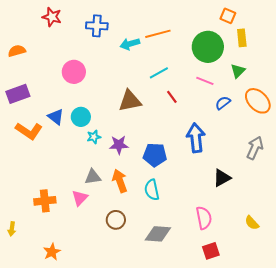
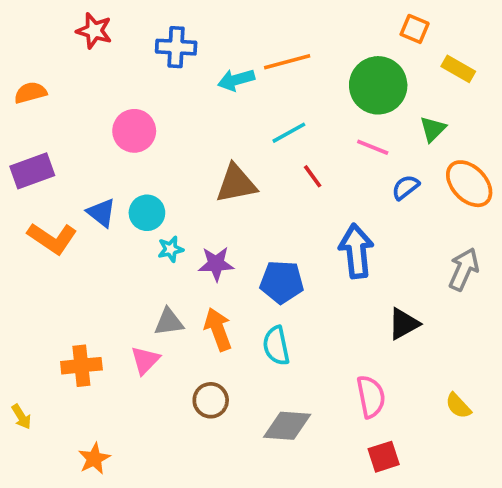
yellow rectangle: (242, 38) -> (458, 69), moved, turned -54
yellow arrow: (12, 229) -> (21, 417), turned -40

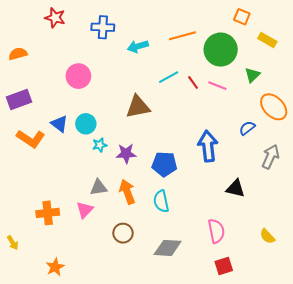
orange line: (287, 62) -> (182, 36), moved
red line: (313, 176) -> (193, 82), moved
blue semicircle: (405, 187) -> (247, 128), moved
black triangle: (404, 324) -> (235, 189), turned 42

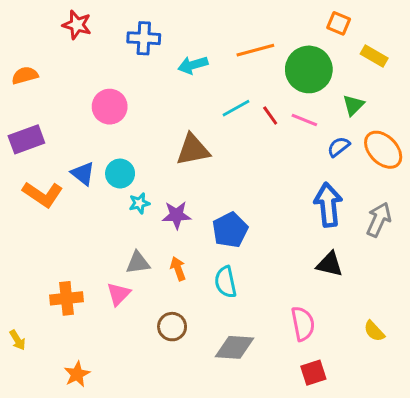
blue semicircle: (247, 128) -> (339, 147), moved
blue arrow: (208, 146) -> (328, 205), moved
blue pentagon: (164, 164) -> (230, 230), turned -30
orange arrow: (127, 192) -> (178, 269), size x0.7

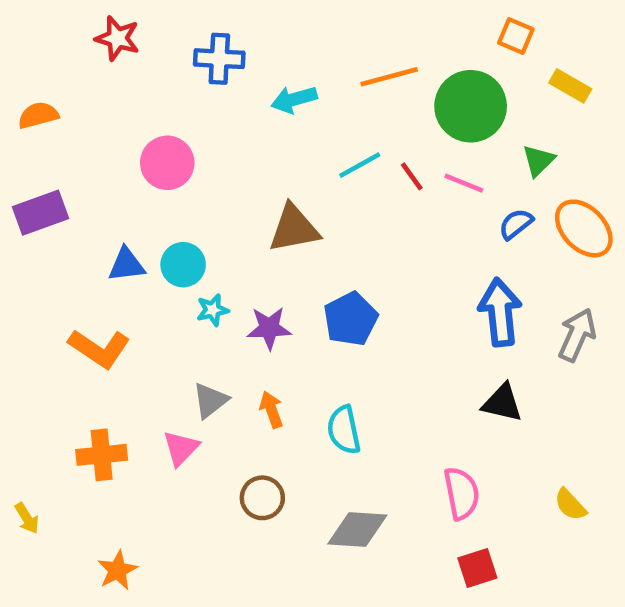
blue triangle: (83, 174) -> (127, 265), turned -45
orange L-shape: (43, 194) -> (99, 348), moved
blue pentagon: (230, 230) -> (351, 319), moved
gray triangle: (138, 263) -> (210, 401), turned -30

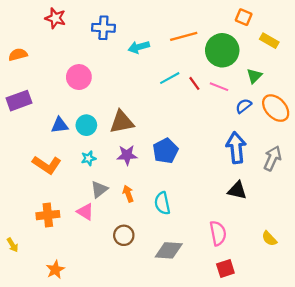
brown triangle: (294, 228) -> (122, 122), moved
cyan star: (213, 310) -> (88, 158), moved
pink triangle: (181, 448) -> (85, 212), turned -42

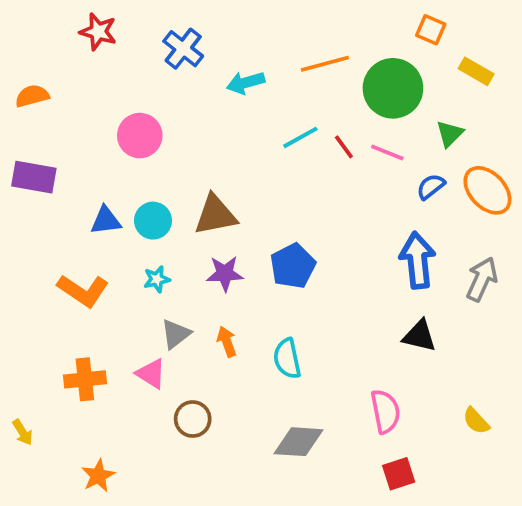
blue cross: (103, 28) -> (183, 49), turned 35
purple rectangle: (19, 101) -> (34, 177), turned 30
brown circle: (124, 235) -> (193, 419), moved

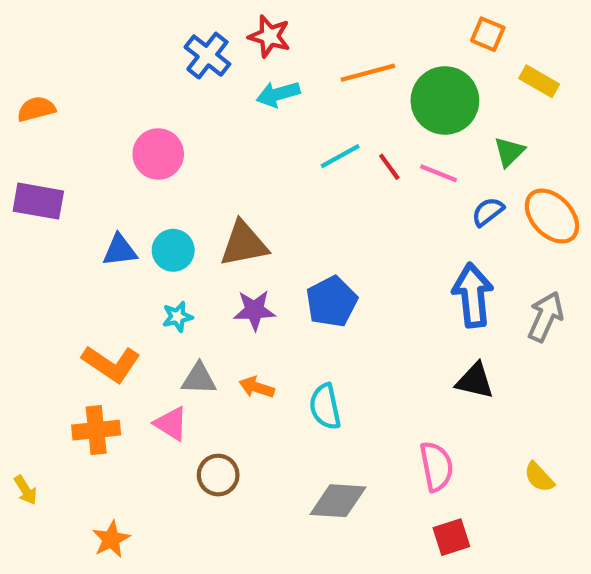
red star: (98, 32) -> (269, 36), moved
orange L-shape: (83, 291) -> (111, 364), moved
gray triangle: (176, 334) -> (199, 379), turned 40
orange arrow: (227, 342) -> (257, 387), turned -52

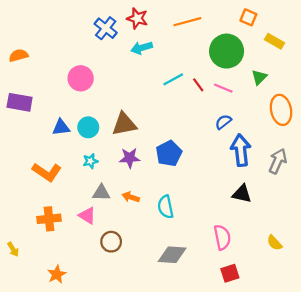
orange line: (368, 73) -> (187, 22), moved
blue semicircle: (488, 212) -> (223, 122), moved
orange ellipse: (552, 216) -> (281, 110), turned 32
orange L-shape: (111, 364) -> (47, 172), moved

